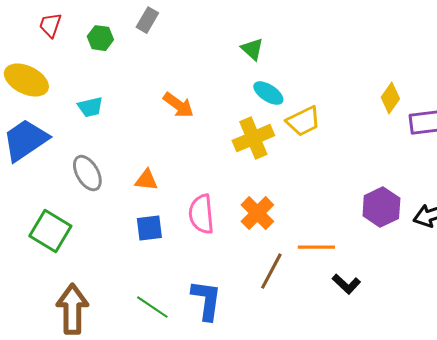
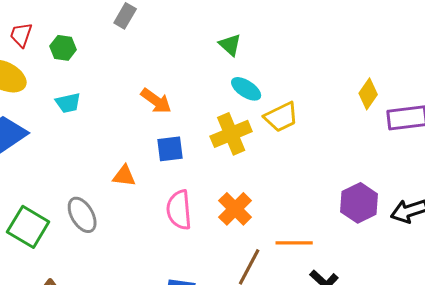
red trapezoid: (50, 25) -> (21, 35), moved
green hexagon: (100, 38) -> (63, 48), moved
gray ellipse: (87, 173) -> (82, 215), moved
blue square: (149, 228) -> (170, 149), moved

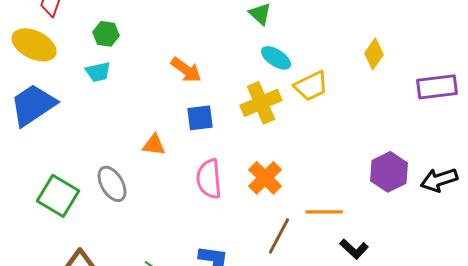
green hexagon: (63, 48) -> (106, 34), moved
yellow diamond: (368, 94) -> (374, 54), moved

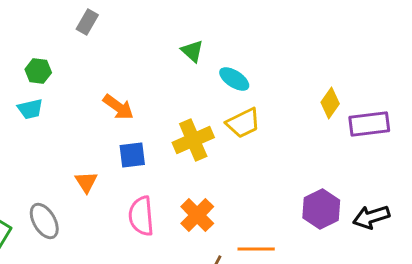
yellow diamond: (374, 54) -> (330, 103), moved
cyan ellipse: (276, 58) -> (234, 79), moved
orange triangle: (154, 145) -> (86, 182), turned 50

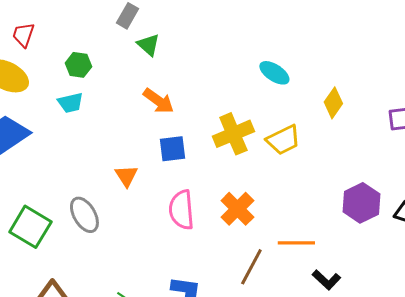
green triangle: (192, 51) -> (148, 45), moved
yellow diamond: (330, 103) -> (333, 103), moved
yellow trapezoid: (243, 123) -> (283, 140), moved

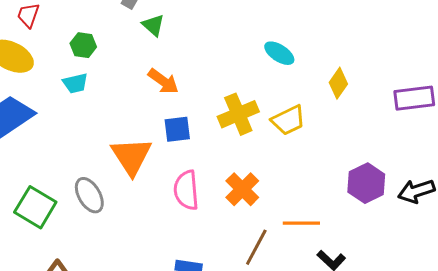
orange triangle: (126, 176) -> (131, 156), size x1.8

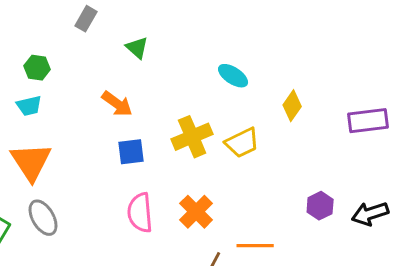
green triangle: (153, 25) -> (137, 48), moved
orange triangle: (131, 156) -> (31, 162), moved
purple hexagon: (366, 183) -> (320, 206), size x0.7

